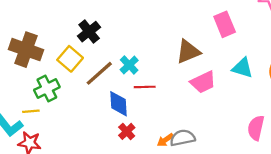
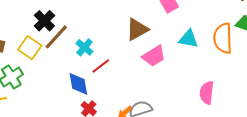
brown line: (99, 73) -> (56, 37), moved
red line: (145, 87) -> (101, 66), turned -30

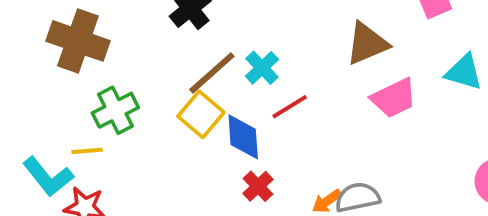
brown line: (56, 37) -> (212, 73), moved
yellow square: (30, 48) -> (201, 114), moved

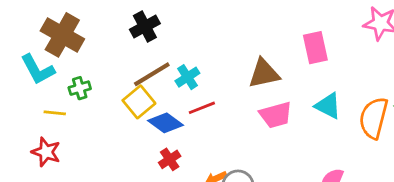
green cross: (115, 110) -> (80, 88), size x0.7
blue diamond: (243, 137) -> (166, 123), turned -60
cyan L-shape: (48, 177) -> (38, 69), moved

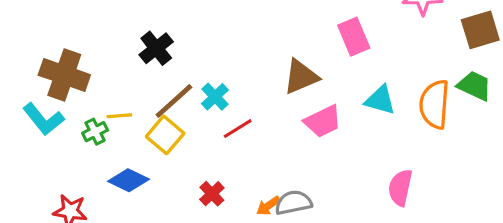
yellow line: (55, 113) -> (119, 116), moved
blue diamond: (166, 123) -> (128, 180), moved

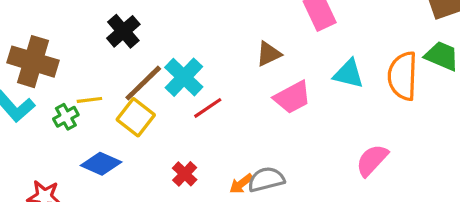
brown triangle: (301, 77) -> (269, 54), size x0.7
cyan cross: (215, 97) -> (184, 77), size x1.4
pink semicircle: (400, 188) -> (372, 160), turned 33

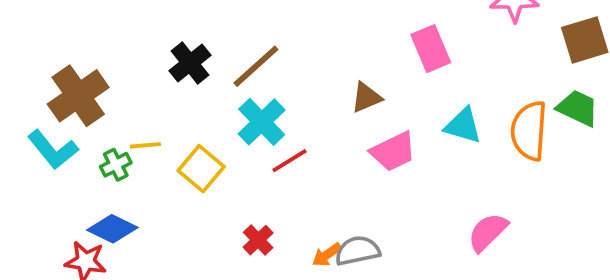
brown cross: (33, 62) -> (78, 96), turned 36
brown line: (143, 83) -> (256, 66), moved
blue diamond: (101, 164) -> (112, 229), moved

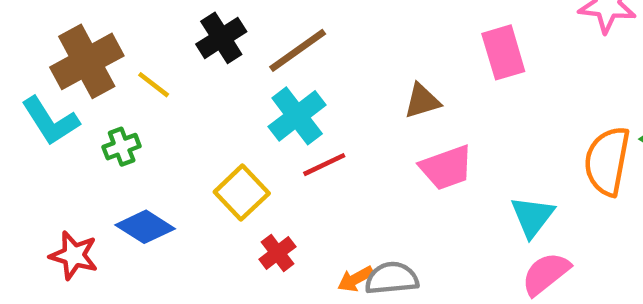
cyan triangle: (463, 126) -> (532, 217), moved, turned 45
yellow line: (145, 145) -> (154, 85), moved, turned 36
yellow square: (201, 169) -> (242, 193), moved
blue diamond: (112, 229) -> (145, 227), moved

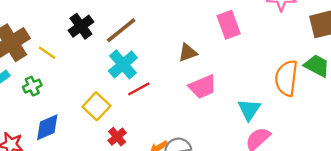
blue diamond: (145, 227) -> (47, 127), turned -52

